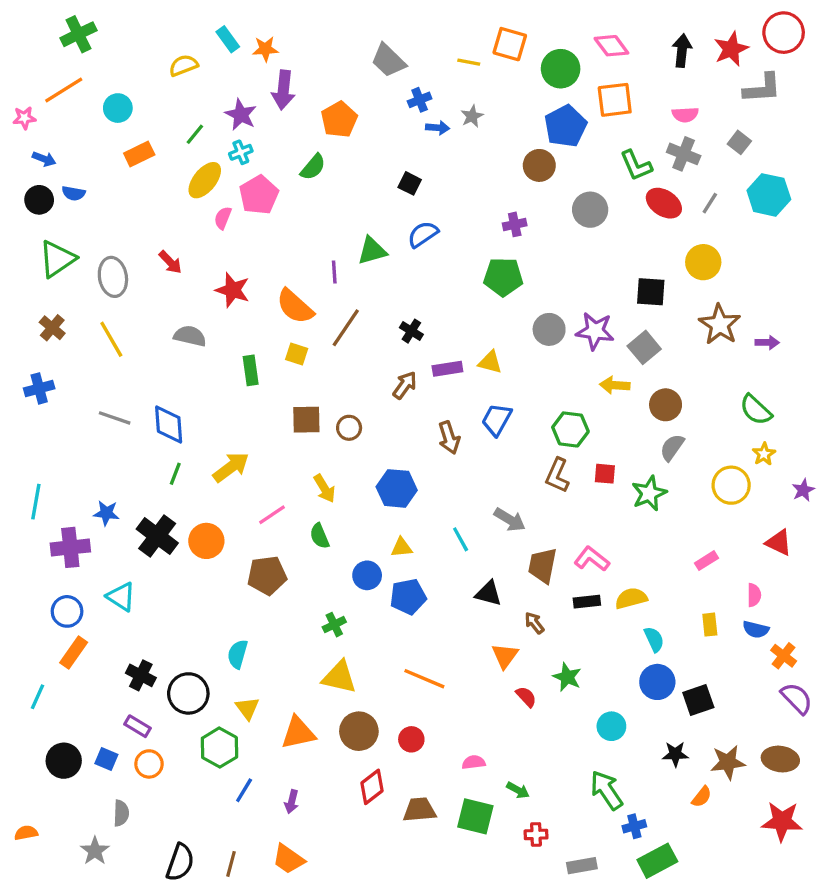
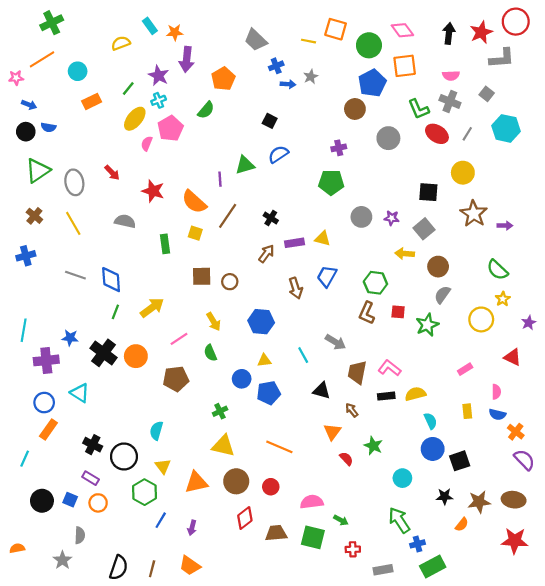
purple star: (595, 331) -> (392, 218), size x0.6
pink semicircle: (474, 762) -> (312, 502), size x1.5

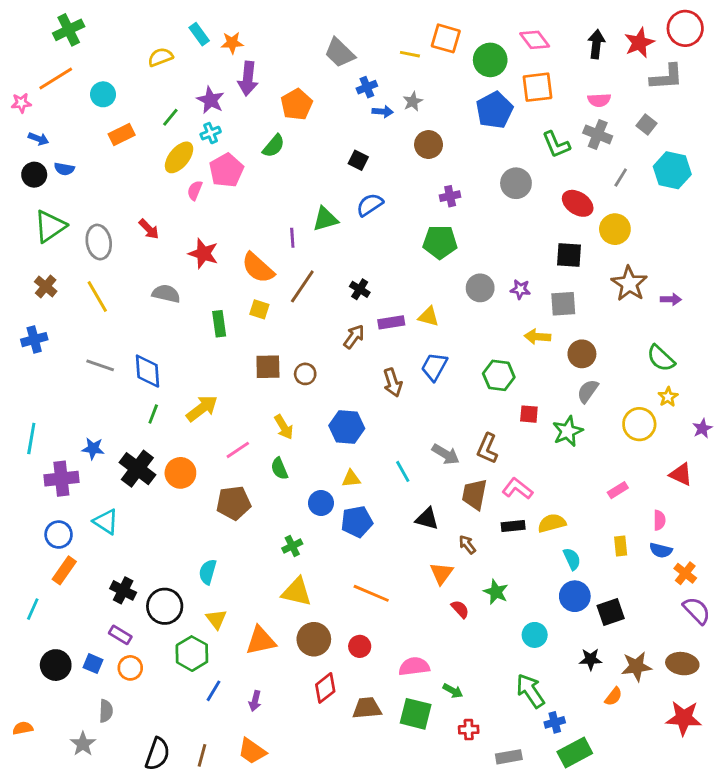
brown circle: (355, 109) -> (429, 145), moved
red ellipse: (437, 134) -> (578, 203), moved
gray square: (424, 229) -> (563, 304), turned 36
brown L-shape: (367, 313) -> (487, 449), moved

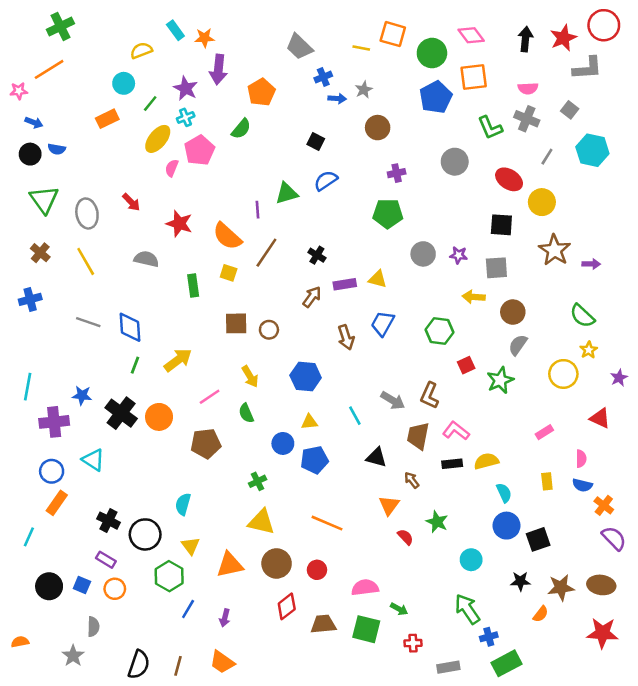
cyan circle: (103, 94) -> (124, 83), moved
green triangle: (50, 226) -> (44, 200), turned -32
red square: (529, 414) -> (466, 365), turned -30

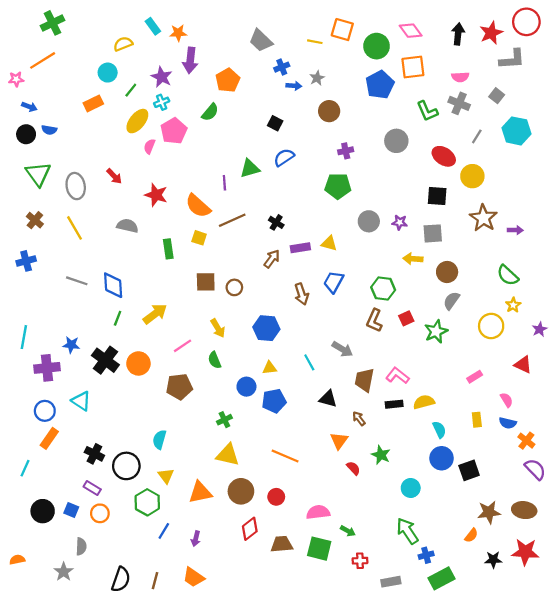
brown line: (266, 253) -> (232, 220), turned 32
brown L-shape: (429, 395) -> (374, 320), moved
pink semicircle: (581, 459) -> (507, 400), turned -32
black star: (520, 581) -> (493, 560), moved

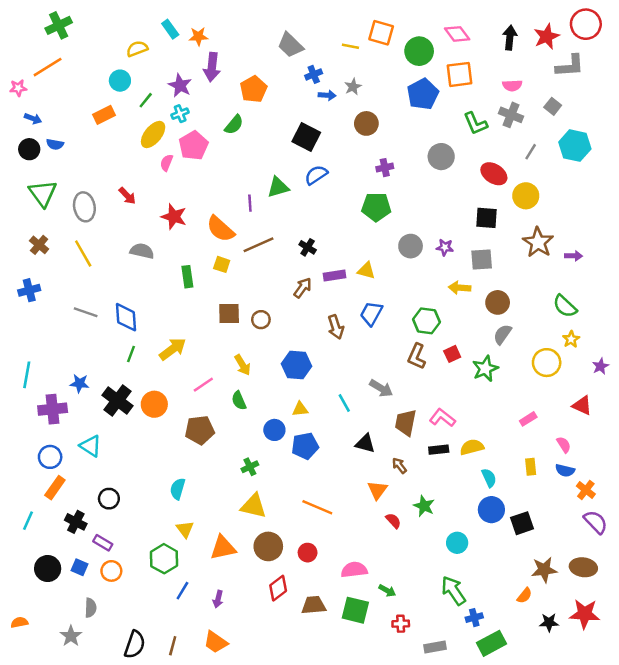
black square: (275, 123) -> (306, 137), size x1.6
black cross: (94, 454) -> (76, 522), moved
black circle: (126, 466) -> (109, 499), moved, size x0.7

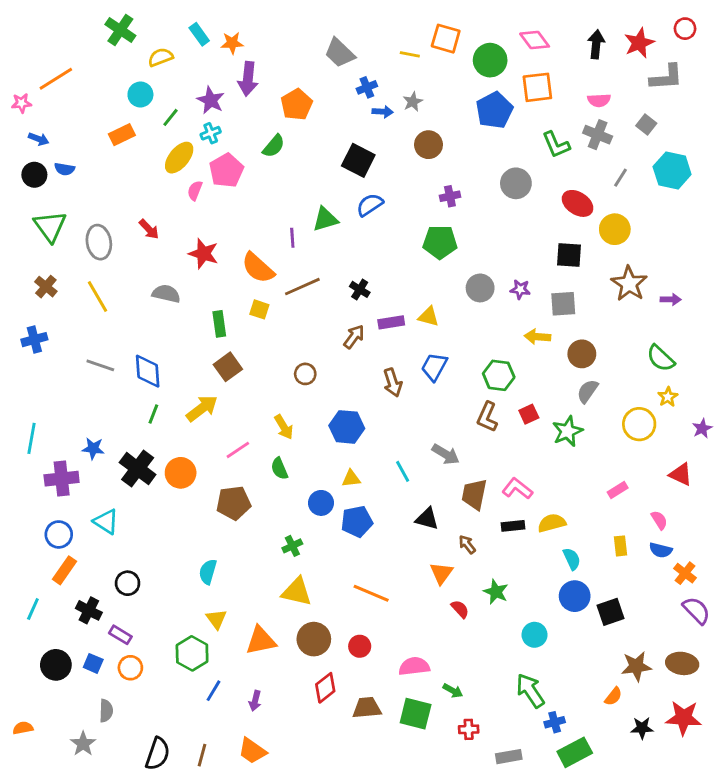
red circle: (586, 24) -> (685, 29), size x0.6
green cross: (59, 25) -> (120, 30), moved, turned -30
brown square: (229, 313) -> (228, 367), moved, turned -35

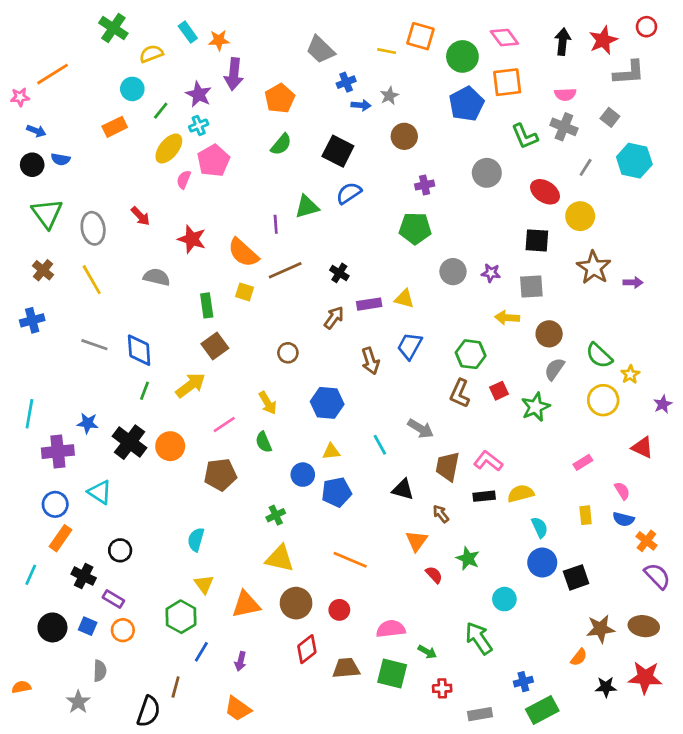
green semicircle: (274, 146) -> (281, 144), moved
green semicircle: (661, 358) -> (599, 355), moved
green arrow: (530, 691) -> (479, 638), moved
brown line: (202, 755) -> (176, 687), moved

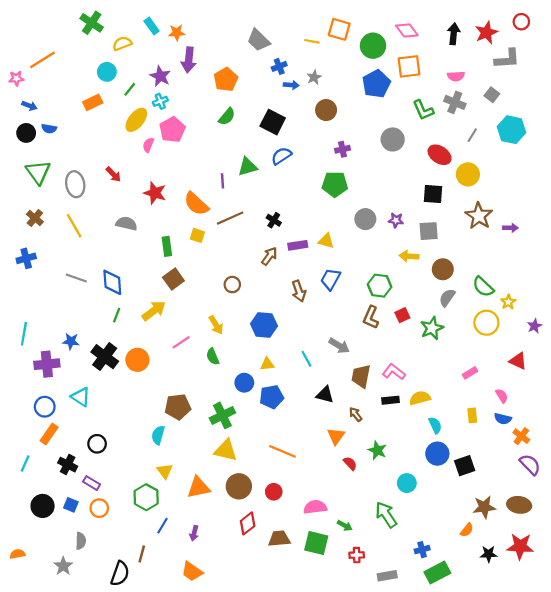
brown pentagon: (220, 475) -> (178, 407), moved
green cross: (276, 515) -> (222, 415), size x1.6

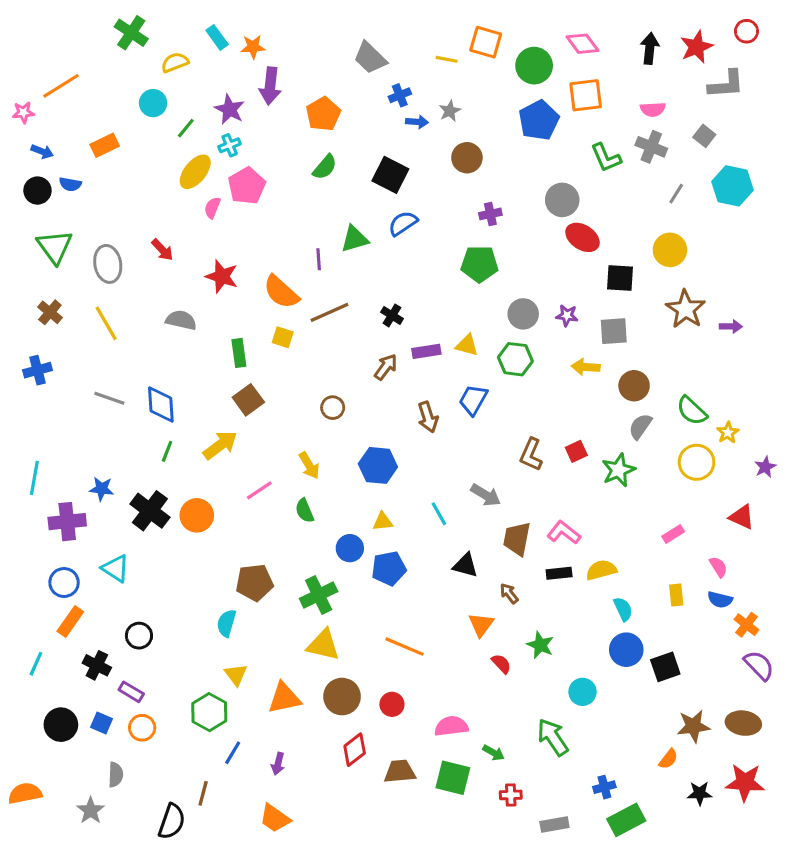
orange rectangle: (93, 102) -> (105, 145), moved
red ellipse: (440, 155) -> (583, 237), moved
green hexagon: (380, 286) -> (515, 359), moved
orange semicircle: (17, 554) -> (25, 793), size x1.5

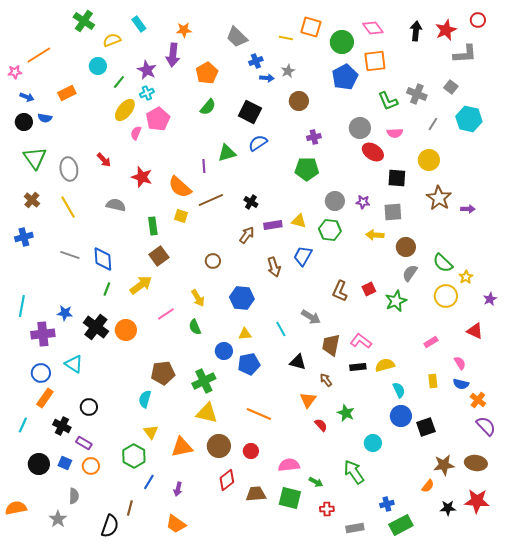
orange star: (253, 47) -> (184, 30), moved
pink semicircle: (653, 109) -> (395, 133), moved

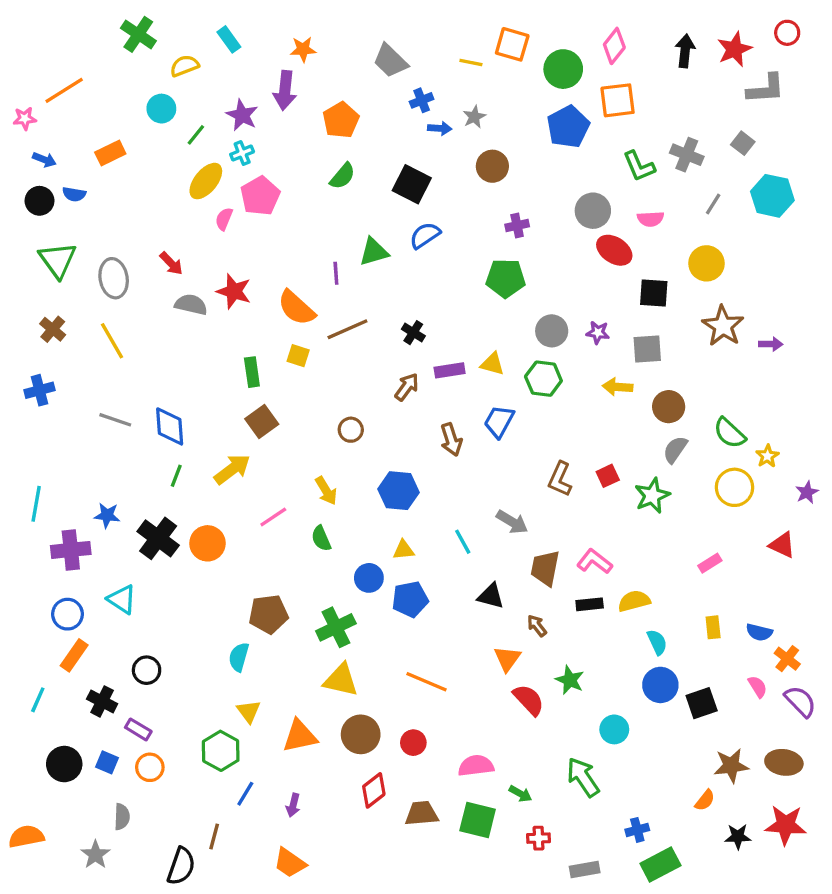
pink diamond: (373, 28) -> (614, 46), turned 75
gray semicircle: (116, 205) -> (191, 305), moved
pink semicircle: (460, 363) -> (758, 687), moved
red semicircle: (321, 425) -> (529, 700), size x1.5

